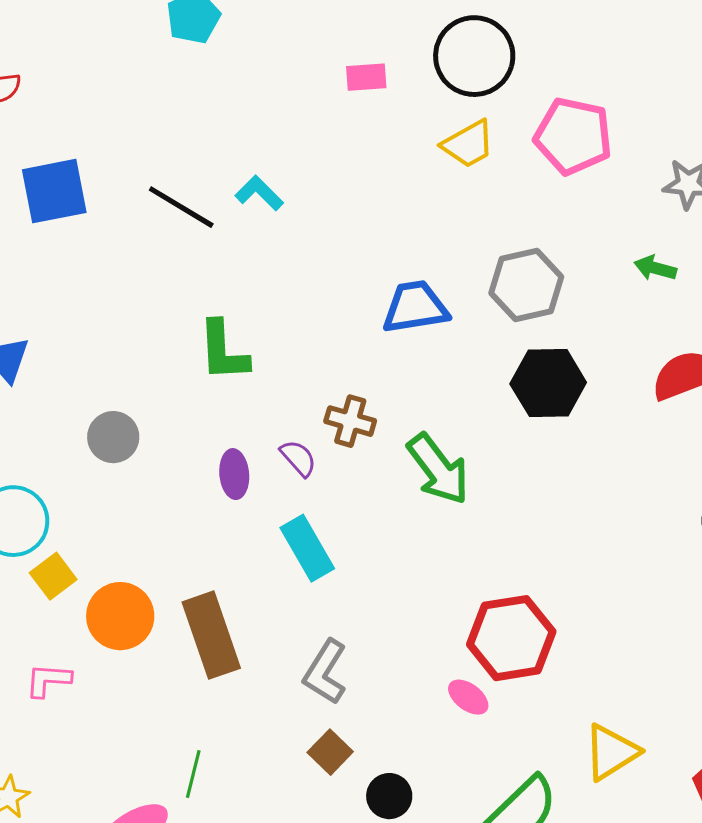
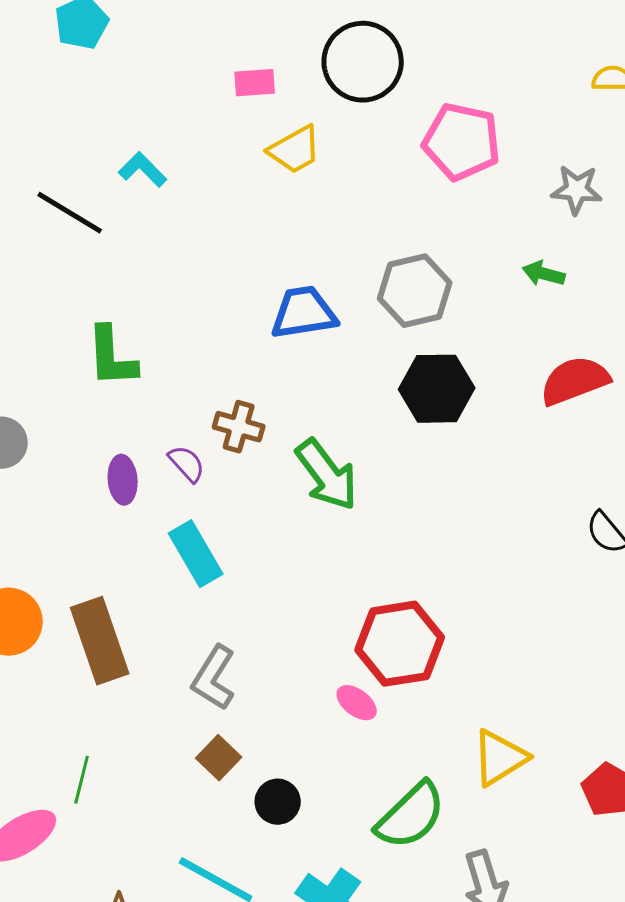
yellow trapezoid: (468, 144) -> (295, 150), moved
cyan L-shape: (259, 193) -> (143, 170), moved

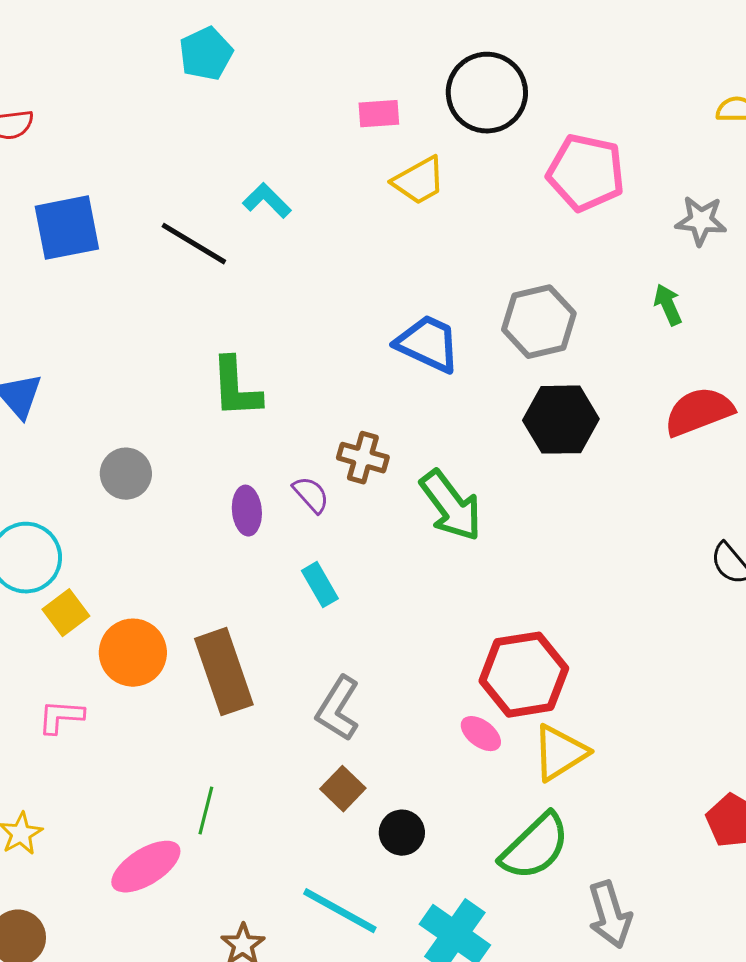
green arrow: (544, 274) -> (668, 305), turned 51
blue trapezoid: (304, 313) -> (428, 344), turned 34
cyan rectangle: (196, 554) -> (320, 585), size x0.7
yellow triangle: (500, 758) -> (560, 753), moved

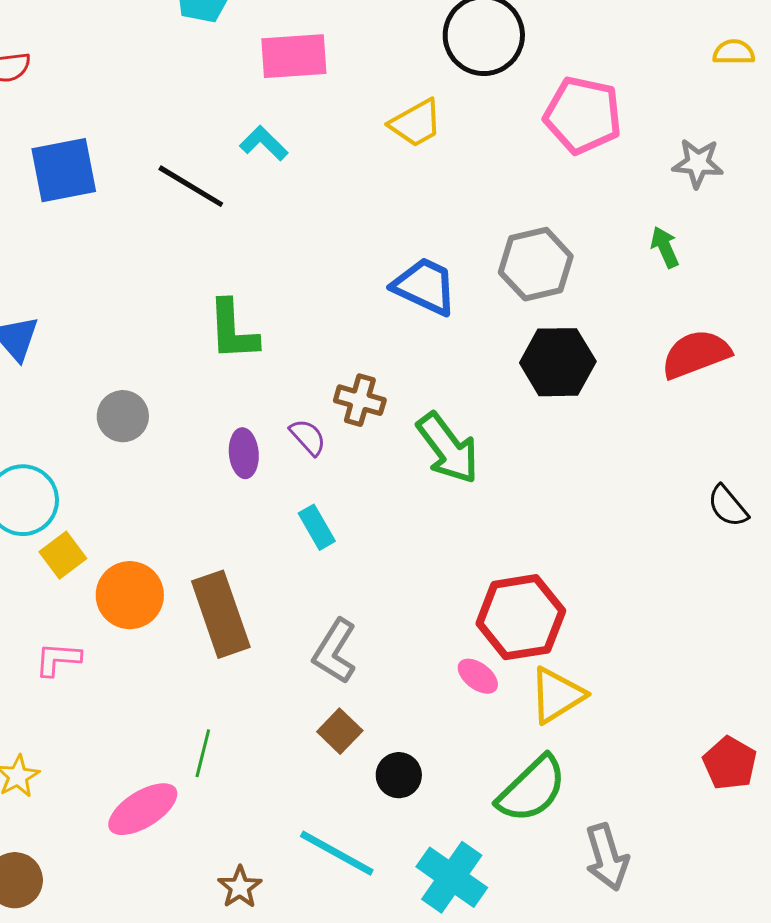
pink rectangle: (379, 114) -> (294, 56), moved, size x1.6

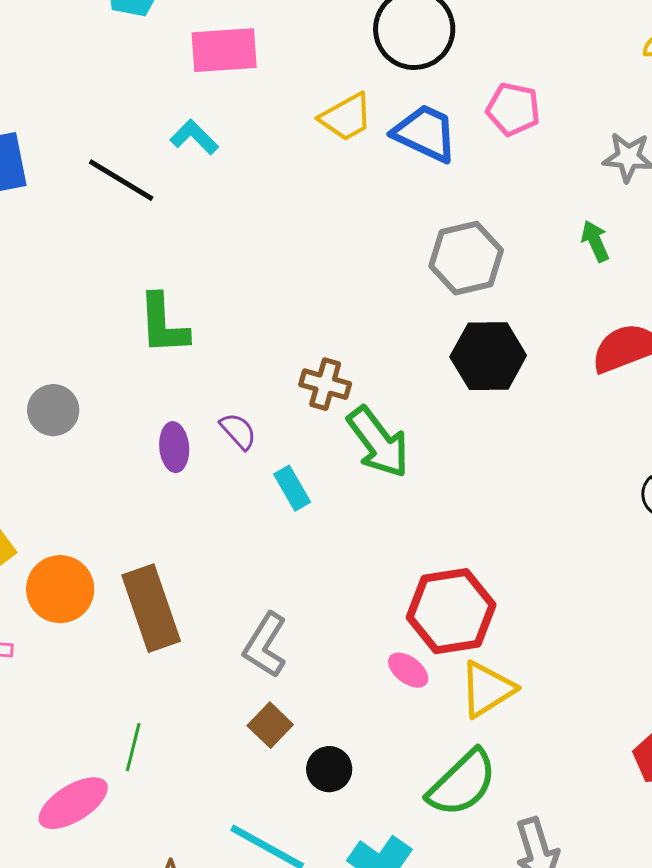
pink pentagon: (583, 115) -> (513, 109), size x0.7
blue trapezoid: (425, 286) -> (425, 133), moved
brown cross: (360, 400) -> (325, 384), moved
cyan rectangle: (317, 527) -> (292, 488), moved

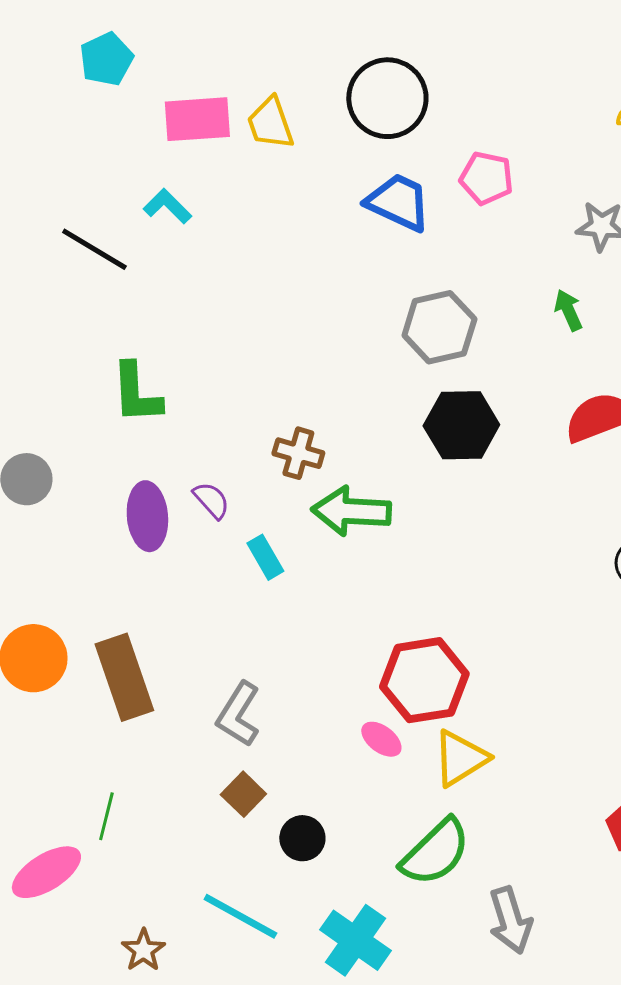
yellow trapezoid: (346, 117) -> (270, 123), moved, turned 100
green arrow: (378, 442) -> (351, 511), turned 130
purple ellipse: (174, 447) -> (147, 516), size x1.4

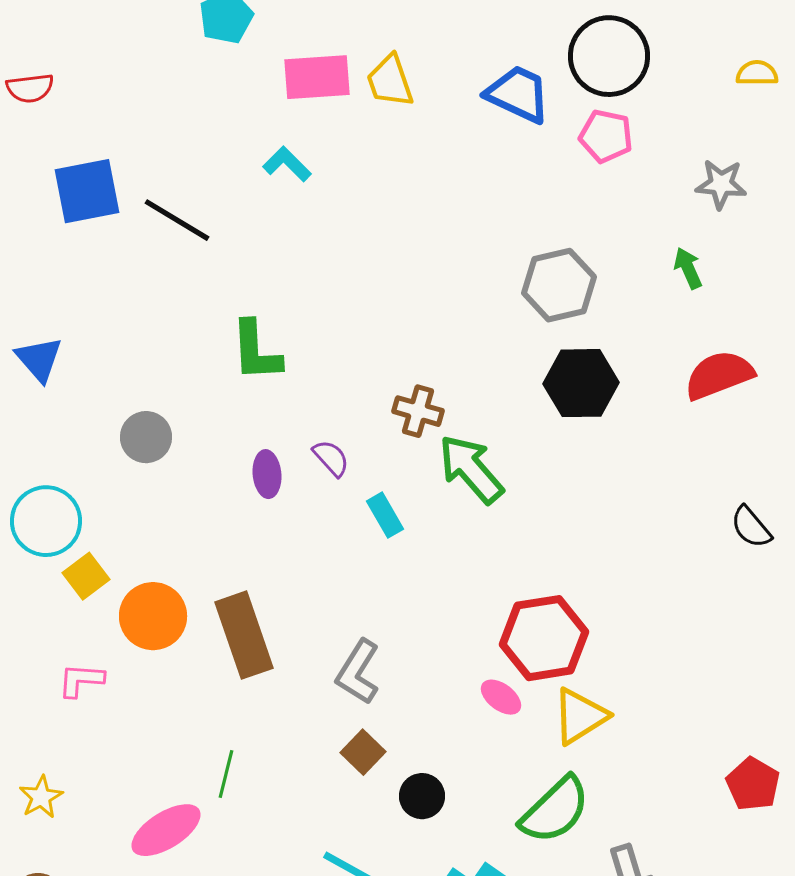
black circle: (387, 98) -> (609, 56), moved
blue trapezoid: (398, 202) -> (518, 94), moved
black line: (94, 249) -> (177, 220), moved
green arrow: (351, 511) -> (471, 469), turned 46
purple ellipse: (147, 516) -> (267, 474), size x0.7

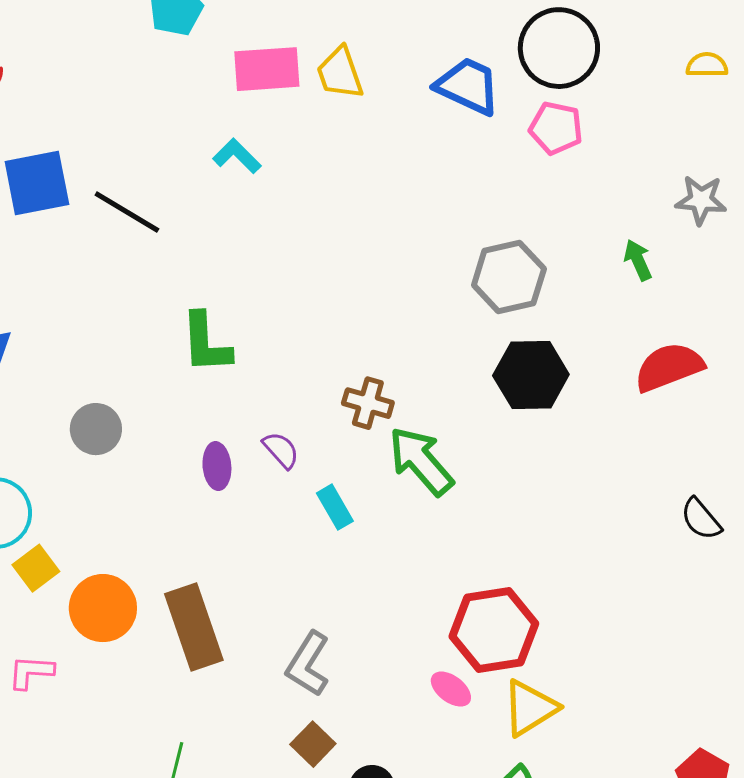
gray star: (721, 184) -> (701, 200), moved

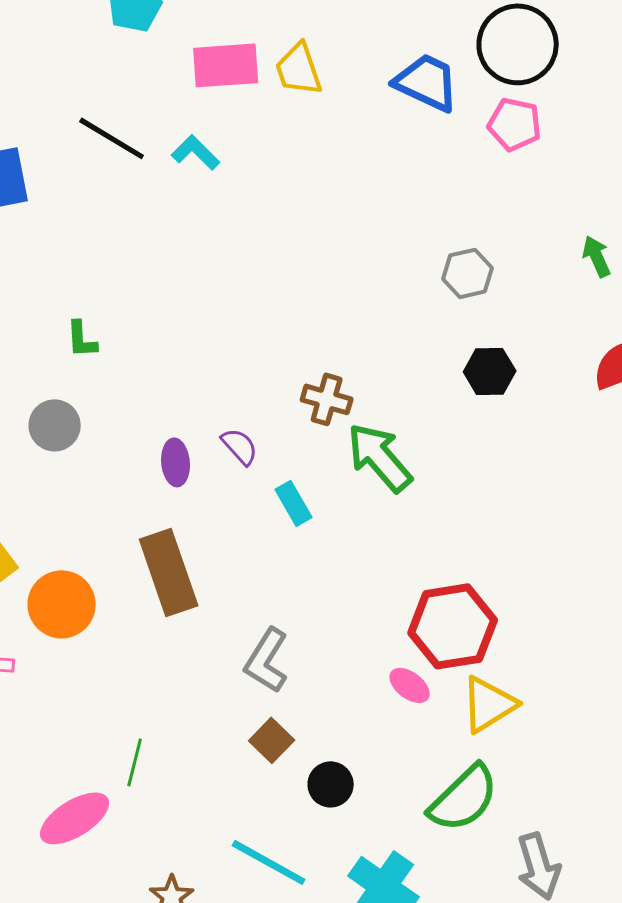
black line: (127, 212) -> (112, 138), moved
gray hexagon: (509, 277) -> (468, 273), size x0.7
green L-shape: (206, 343) -> (82, 339), moved, size x0.6
black hexagon: (531, 375) -> (490, 371), size x0.7
brown rectangle: (194, 627) -> (169, 572), moved

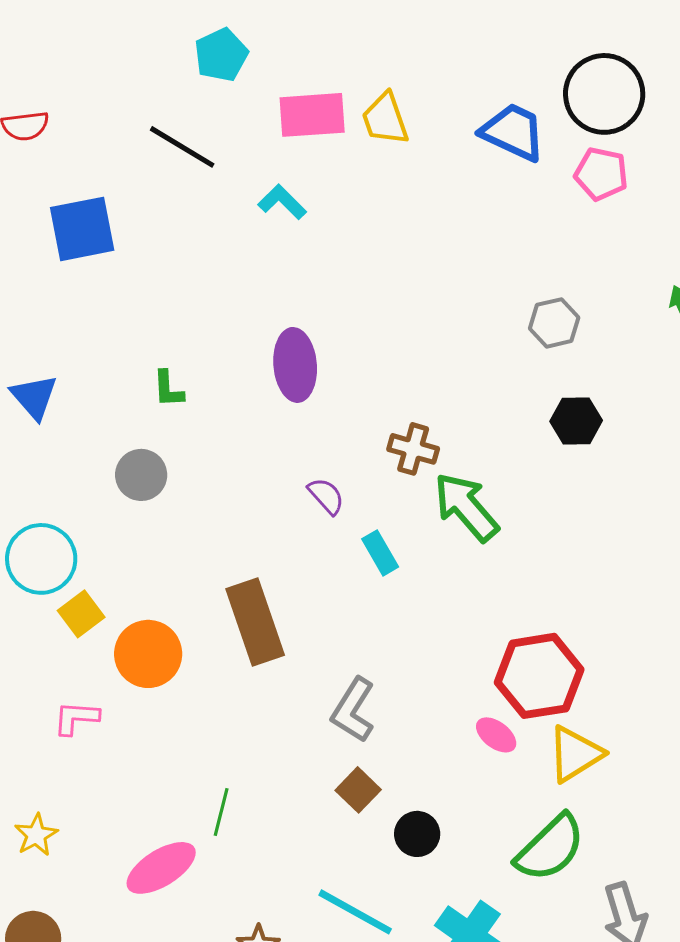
black line: (112, 138) -> (182, 147), moved
purple ellipse: (176, 462) -> (295, 365), moved, size x1.5

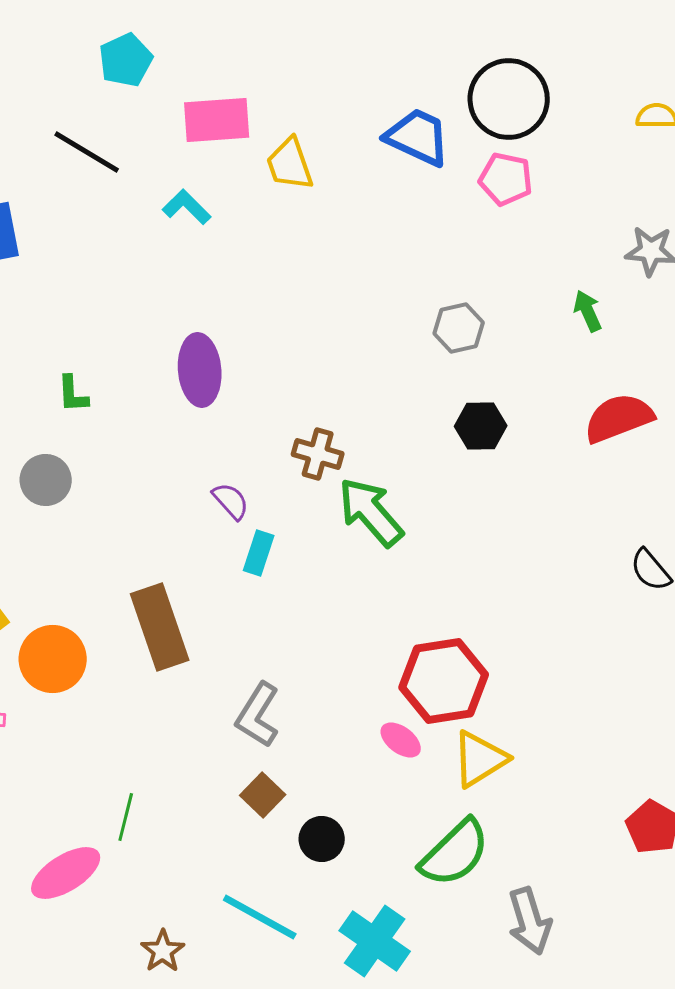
yellow trapezoid: (385, 119) -> (290, 164), moved
cyan rectangle: (380, 553) -> (259, 553), moved, turned 48

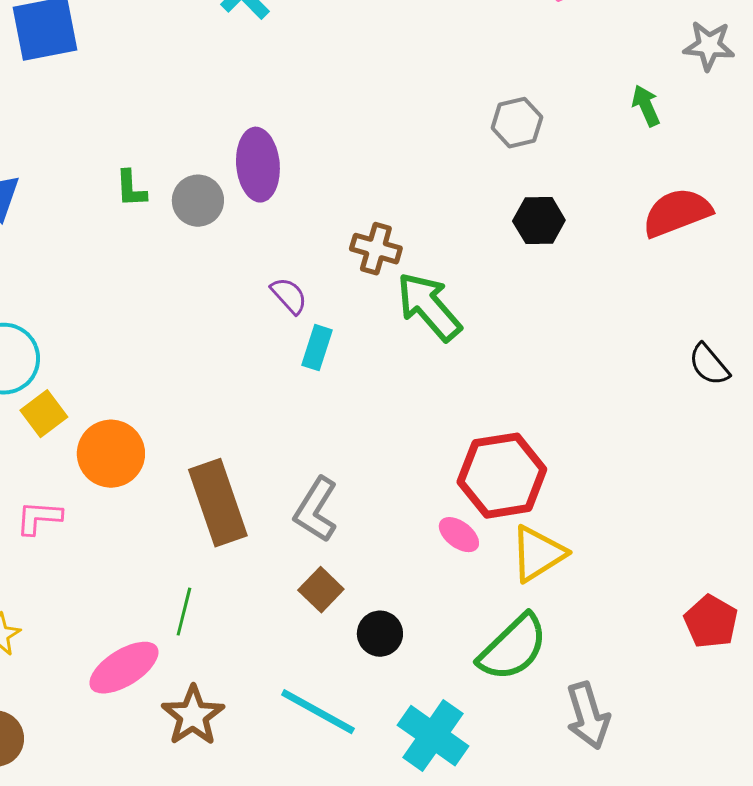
gray circle: (46, 480) -> (198, 201), moved
brown rectangle: (160, 627) -> (218, 503), moved
brown star: (163, 951) -> (193, 716), moved, size x1.4

